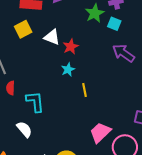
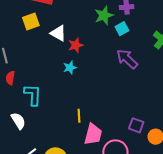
cyan square: (114, 24) -> (122, 29), turned 32
yellow line: (84, 90) -> (79, 116), moved
pink trapezoid: (100, 132) -> (93, 134), turned 140

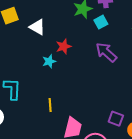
red star: (76, 45) -> (64, 46), moved
yellow line: (79, 116) -> (50, 105), moved

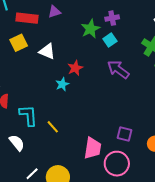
yellow line: (50, 105) -> (53, 127), moved, turned -32
purple square: (116, 119) -> (124, 134), moved

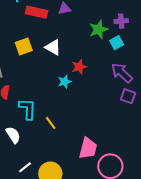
yellow square: (19, 43) -> (24, 46), moved
purple square: (124, 134) -> (128, 96), moved

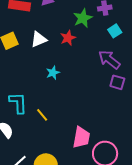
cyan square: (117, 43) -> (115, 31), moved
white triangle: (53, 47) -> (39, 39), turned -48
red star: (79, 67) -> (68, 38), moved

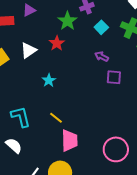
purple arrow: (109, 60) -> (102, 56), size x0.6
yellow line: (42, 115) -> (56, 118), moved
pink trapezoid: (81, 137) -> (70, 140), moved

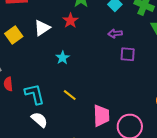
purple arrow: (102, 56) -> (115, 34), turned -32
pink trapezoid: (70, 140) -> (101, 116), moved
white semicircle: (14, 146) -> (39, 120), moved

